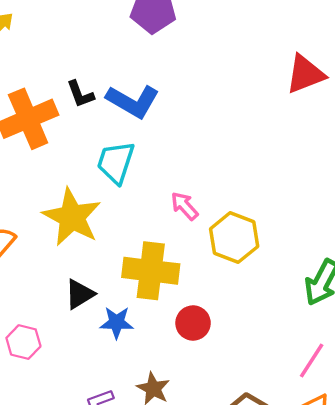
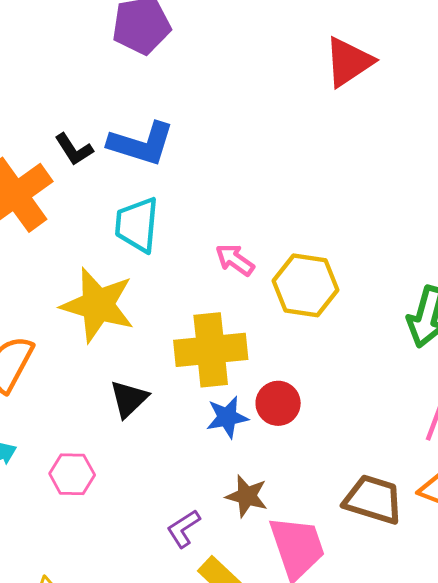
blue star: (117, 323) -> (227, 417), moved

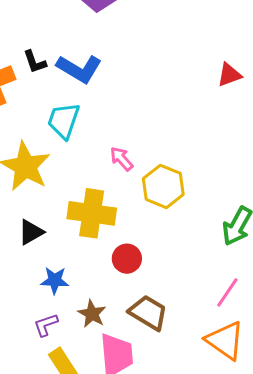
red triangle: (349, 62) -> (229, 75), moved, size x0.7
blue star: (227, 417) -> (55, 280), moved
brown trapezoid: (373, 499) -> (148, 313), moved

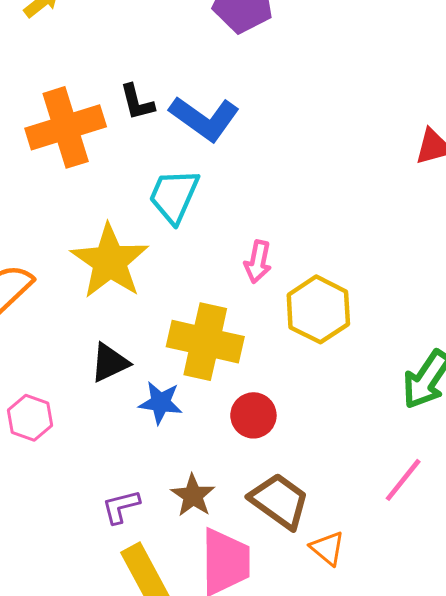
pink arrow: (122, 159) -> (258, 262), turned -132
blue star: (55, 280) -> (160, 403), moved
orange triangle: (225, 340) -> (327, 548), moved, size x0.6

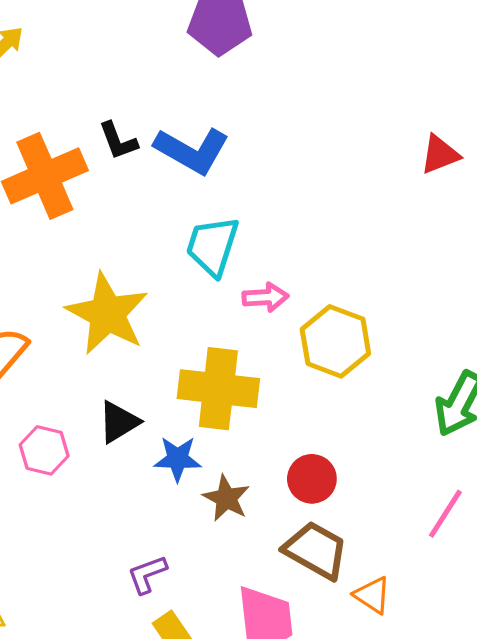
cyan trapezoid: (174, 196) -> (212, 246), moved
pink arrow: (258, 262) -> (265, 297), turned -99
red circle: (253, 415) -> (312, 479), moved
pink hexagon: (30, 418) -> (44, 450), moved
brown star: (193, 496) -> (226, 498), moved

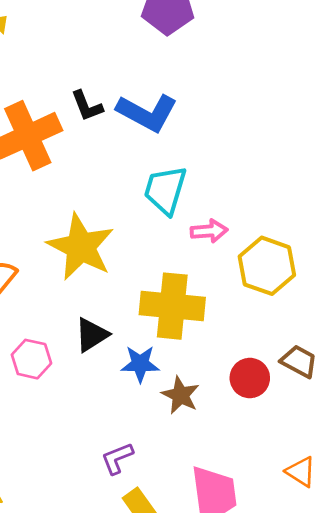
brown trapezoid: (316, 550) -> (299, 361), moved, size x0.7

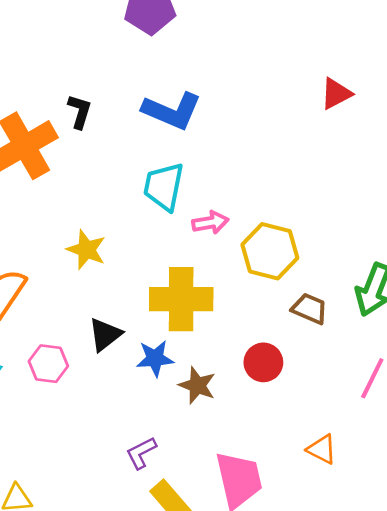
black L-shape: (87, 106) -> (80, 111), turned -136
blue L-shape: (147, 113) -> (172, 111), moved
yellow star: (81, 247) -> (86, 250), size x0.6
brown trapezoid: (299, 361) -> (310, 309), moved

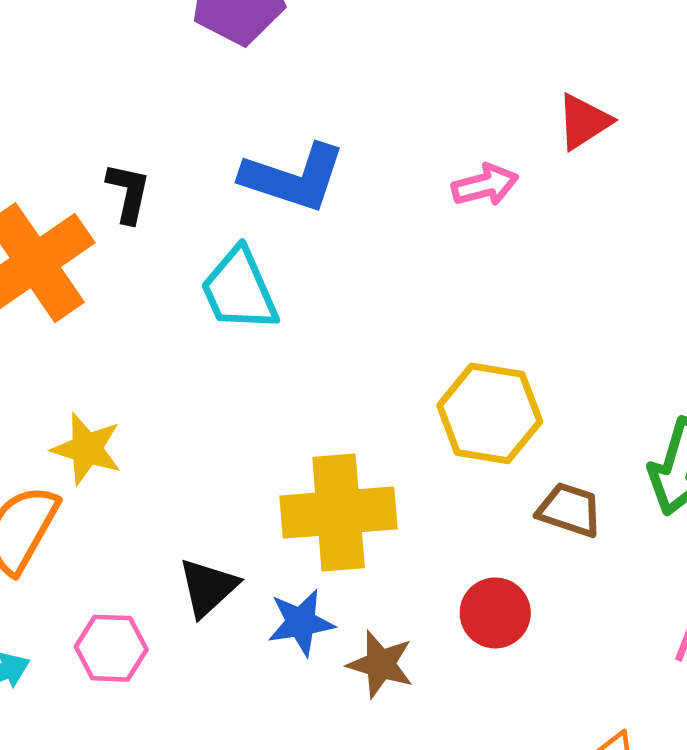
cyan trapezoid: (164, 186) -> (239, 290), moved, turned -30
pink arrow: (210, 222) -> (485, 185), moved
yellow star: (86, 250) -> (87, 449), moved

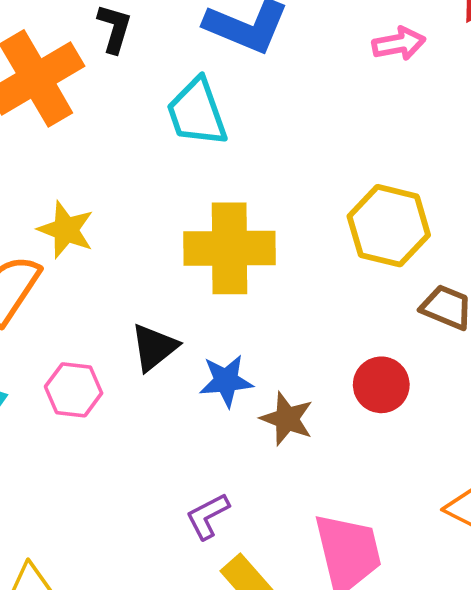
yellow cross: (339, 512) -> (230, 248), moved

